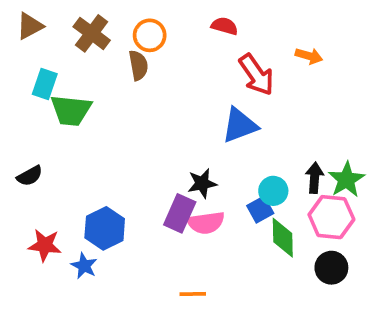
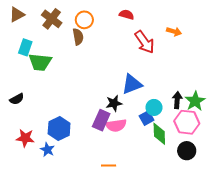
blue triangle: (240, 125) -> (132, 84), moved

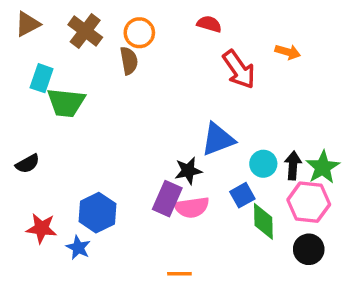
cyan circle: (154, 107) -> (263, 164), moved

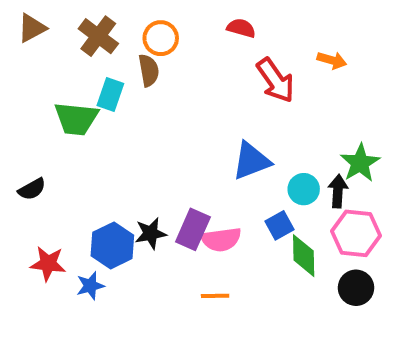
cyan rectangle: (42, 78) -> (110, 95), moved
green star: (323, 167) -> (360, 163), moved
black star: (188, 171) -> (151, 233), moved
blue star: (78, 248) -> (90, 286), turned 30
orange line: (179, 274) -> (215, 296), moved

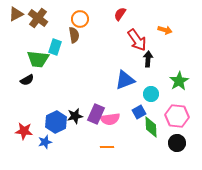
red semicircle: (241, 28) -> (120, 14), turned -72
brown cross: (98, 36) -> (38, 18), moved
black semicircle: (32, 189) -> (27, 80), moved
black arrow: (338, 191) -> (148, 59), moved

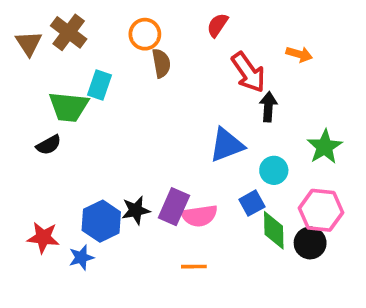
brown triangle: (16, 14) -> (29, 43), moved, turned -35
brown semicircle: (74, 35) -> (161, 63), moved
black circle: (177, 143) -> (310, 243), moved

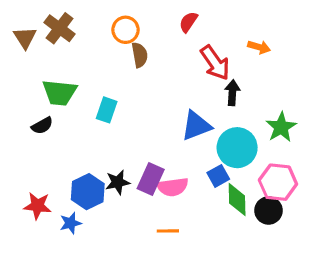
cyan rectangle: (99, 85) -> (107, 110), moved
cyan circle: (274, 170) -> (237, 148), size x1.6

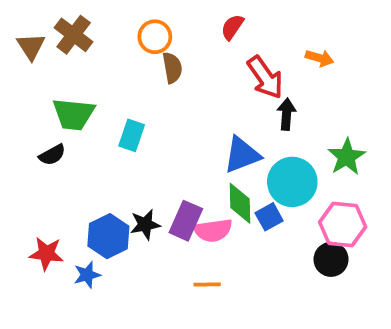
green diamond: (237, 200) -> (240, 203), moved

